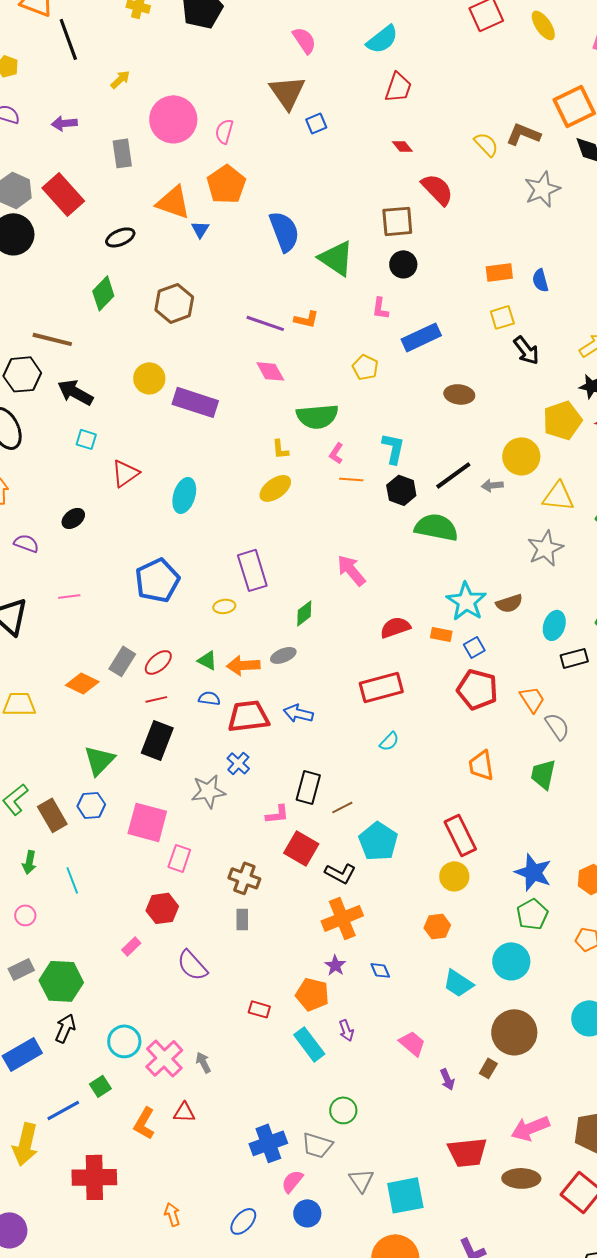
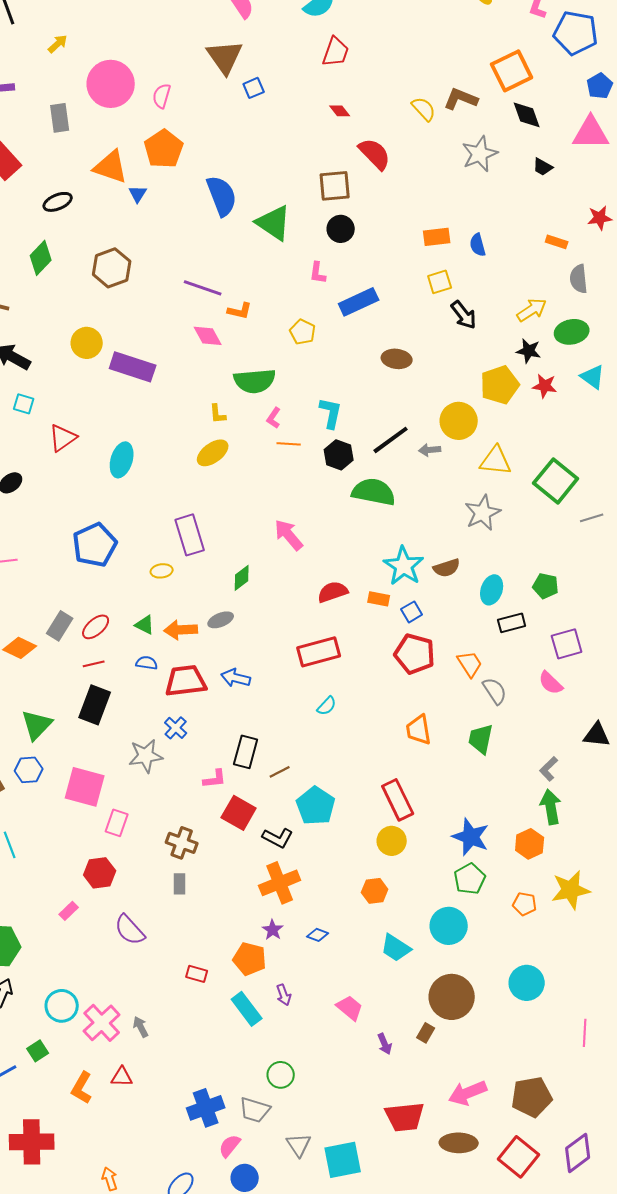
orange L-shape: (306, 319) -> (240, 311), moved
blue diamond: (380, 970) -> (318, 935), turned -45

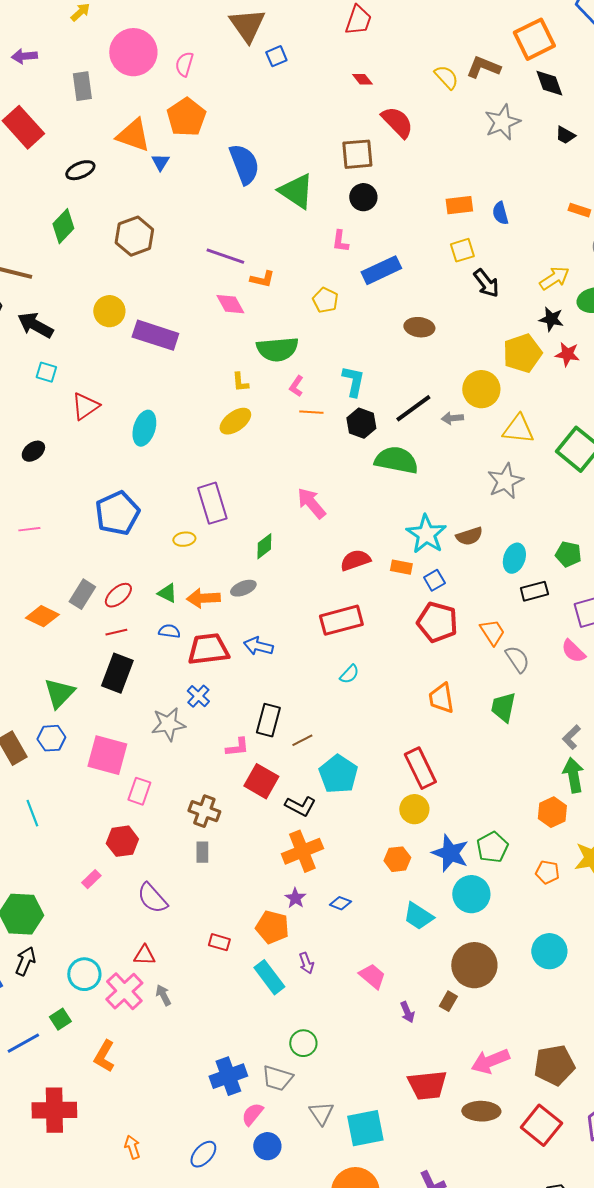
blue star: (471, 837) -> (450, 853), moved
red triangle: (122, 1077) -> (144, 955), moved

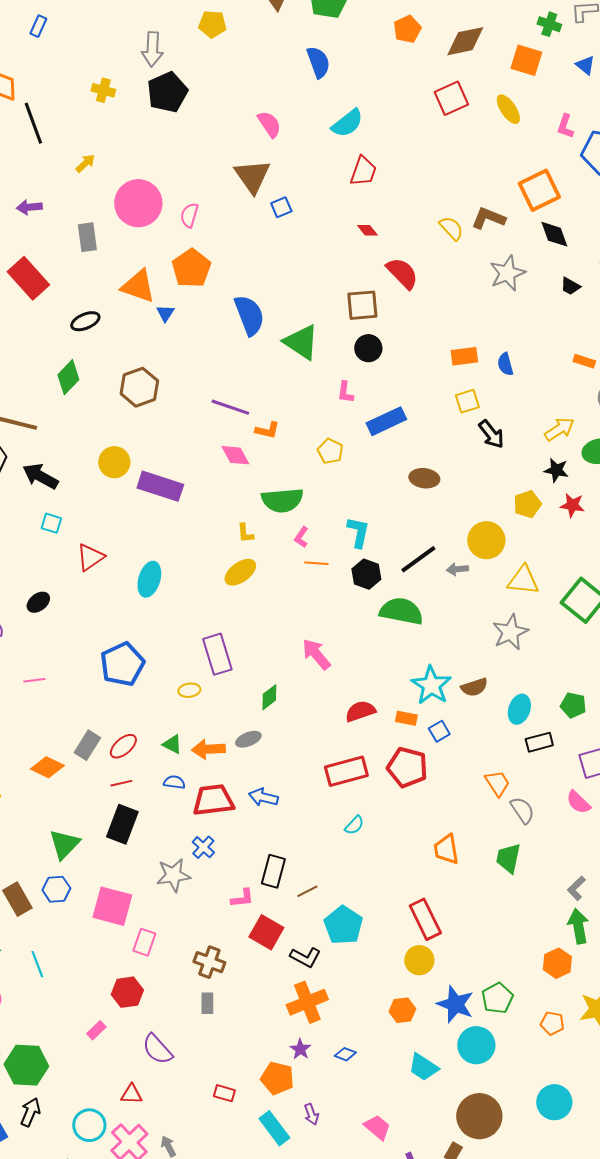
yellow pentagon: (522, 353) -> (527, 504), size x0.7
red pentagon: (437, 622) -> (407, 767), moved
red triangle: (144, 955) -> (131, 1094), moved

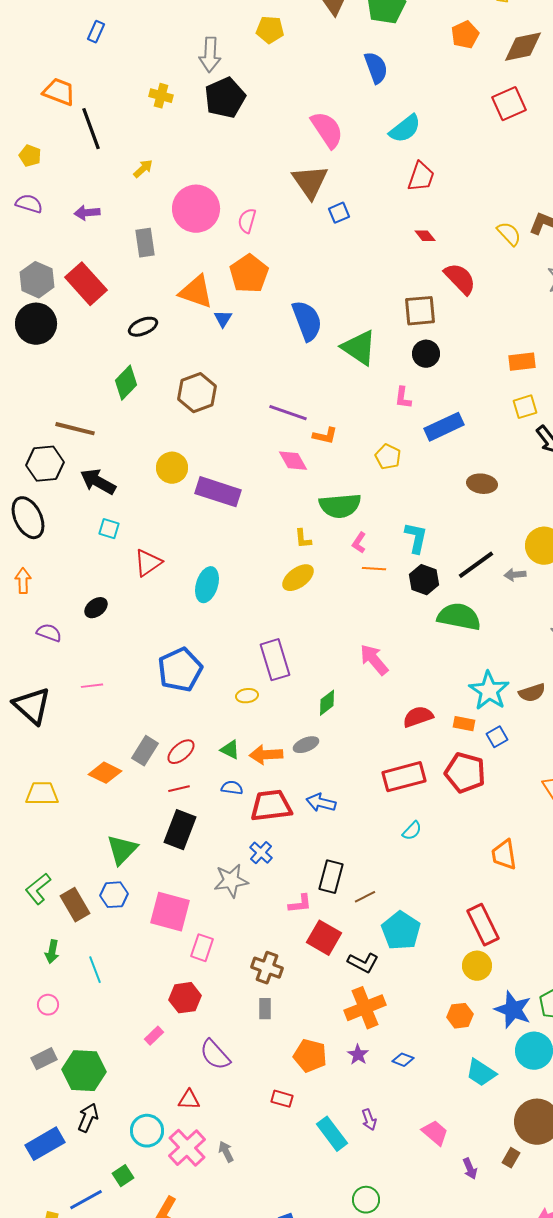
pink semicircle: (269, 124) -> (327, 130), size x1.4
orange pentagon: (277, 1078) -> (310, 1056), moved

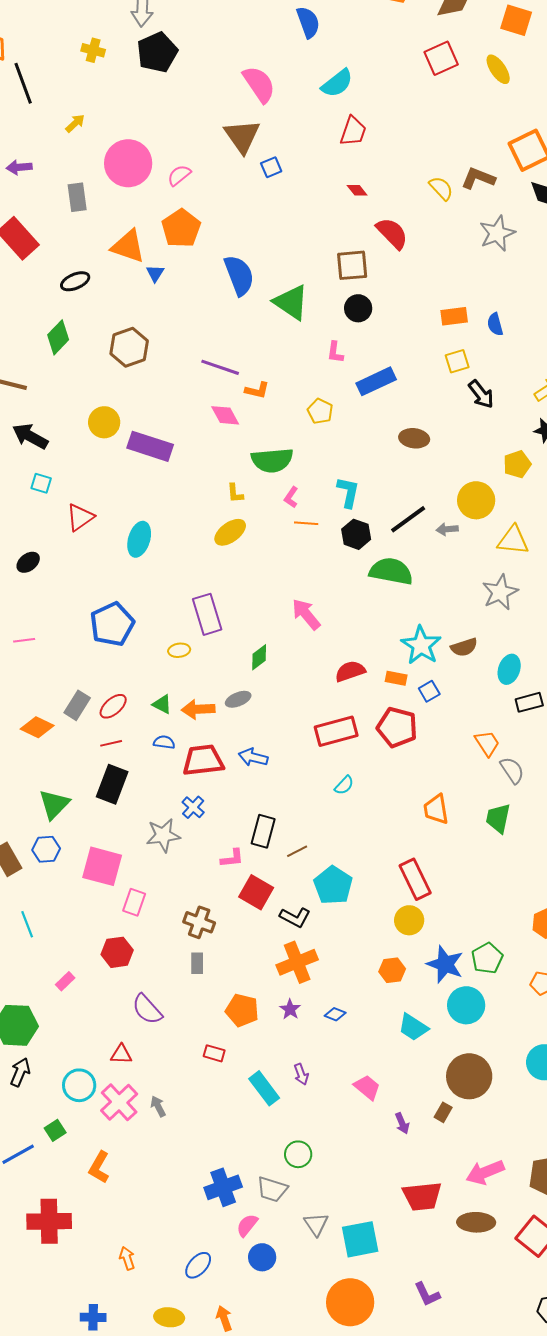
pink semicircle: (247, 221) -> (179, 175), turned 35
pink rectangle: (154, 1036) -> (65, 981), moved

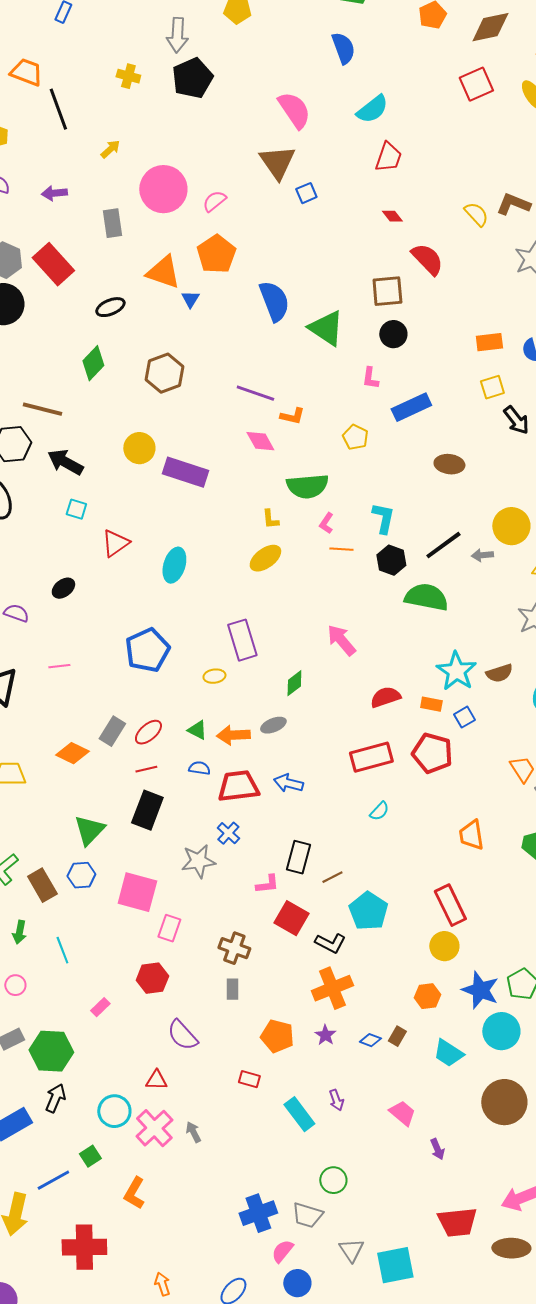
brown rectangle: (443, 1112) -> (397, 1036), moved

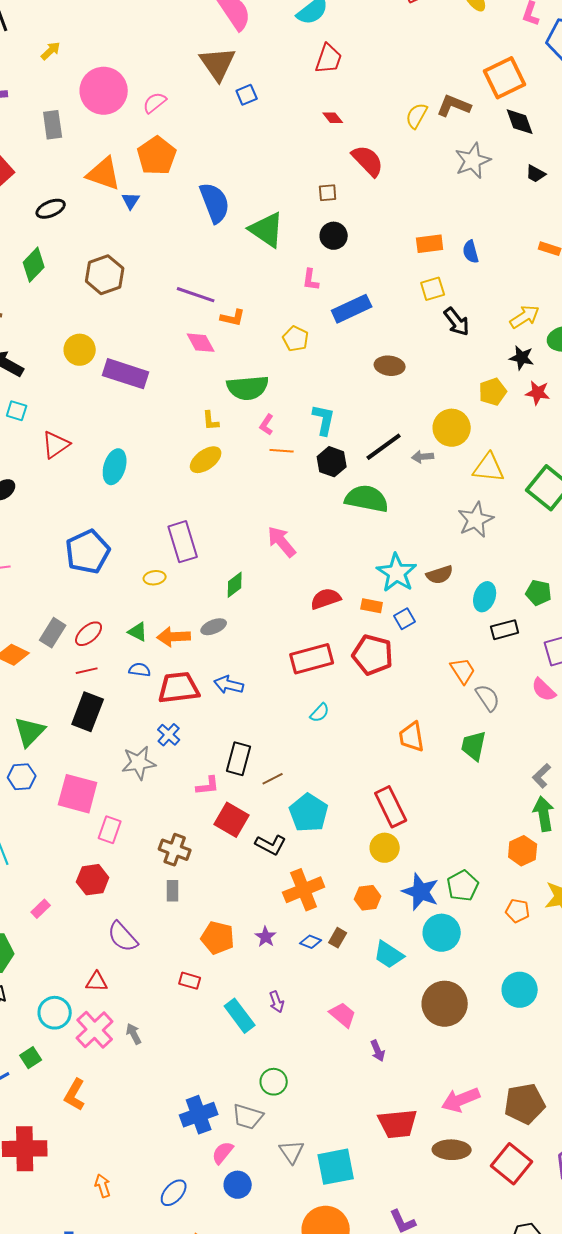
yellow semicircle: (476, 214) -> (417, 116), turned -108
brown square: (387, 291) -> (328, 193), size x0.6
orange cross: (332, 988) -> (304, 890), moved

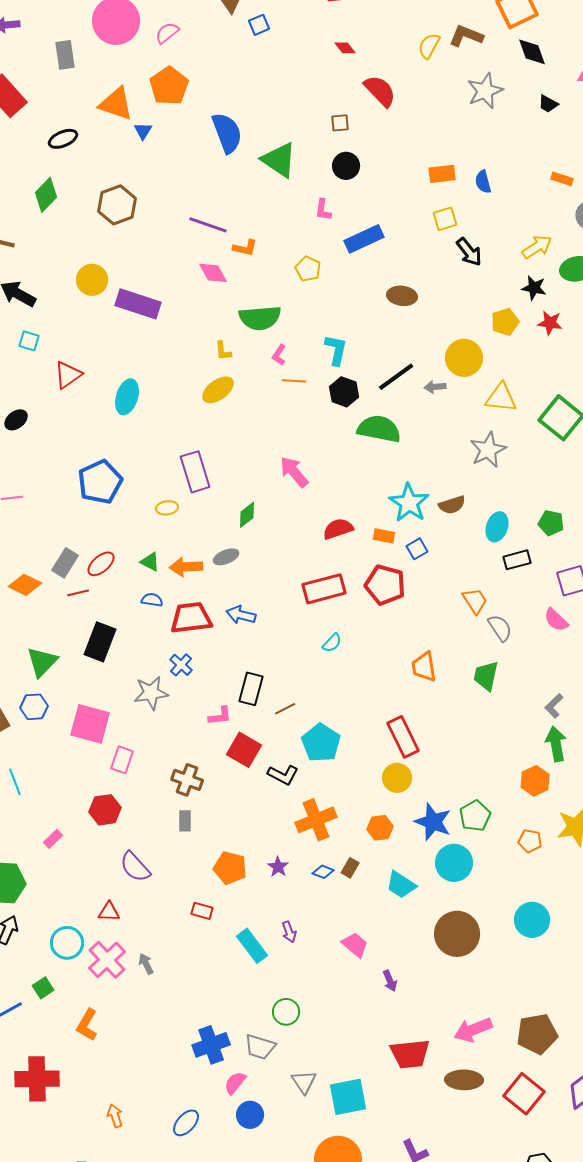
red line: (87, 671) -> (78, 593), moved

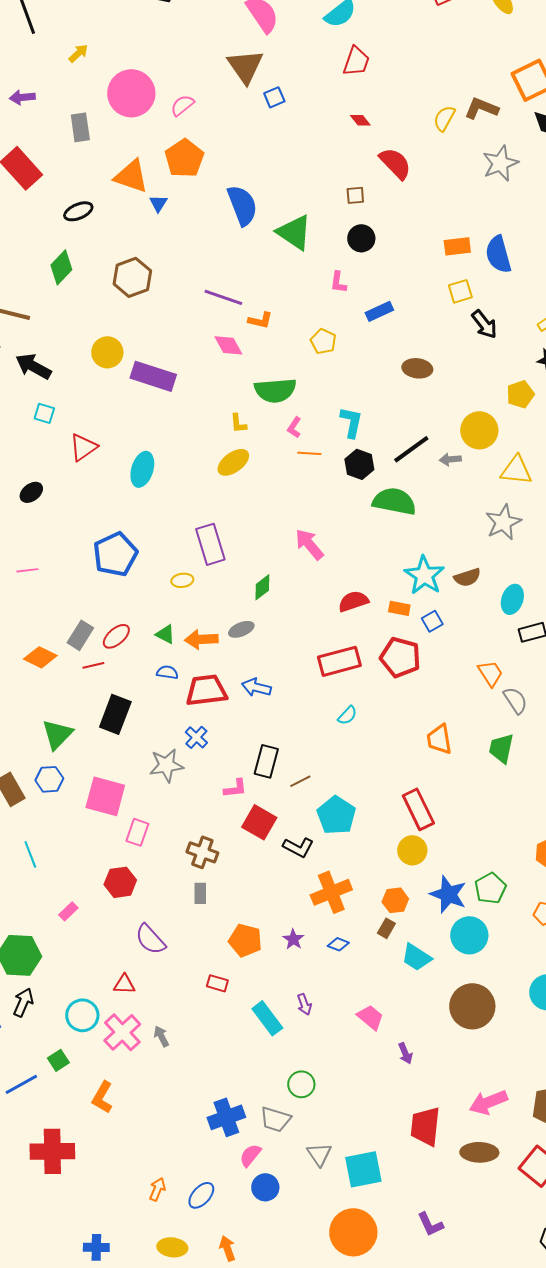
blue semicircle: (483, 182) -> (498, 254), size x1.6
blue rectangle: (364, 239) -> (379, 311), size x0.7
brown rectangle: (350, 868) -> (386, 928), moved
red trapezoid: (410, 1054) -> (425, 1126), turned 102
orange arrow: (115, 1116) -> (157, 1189), moved, turned 40

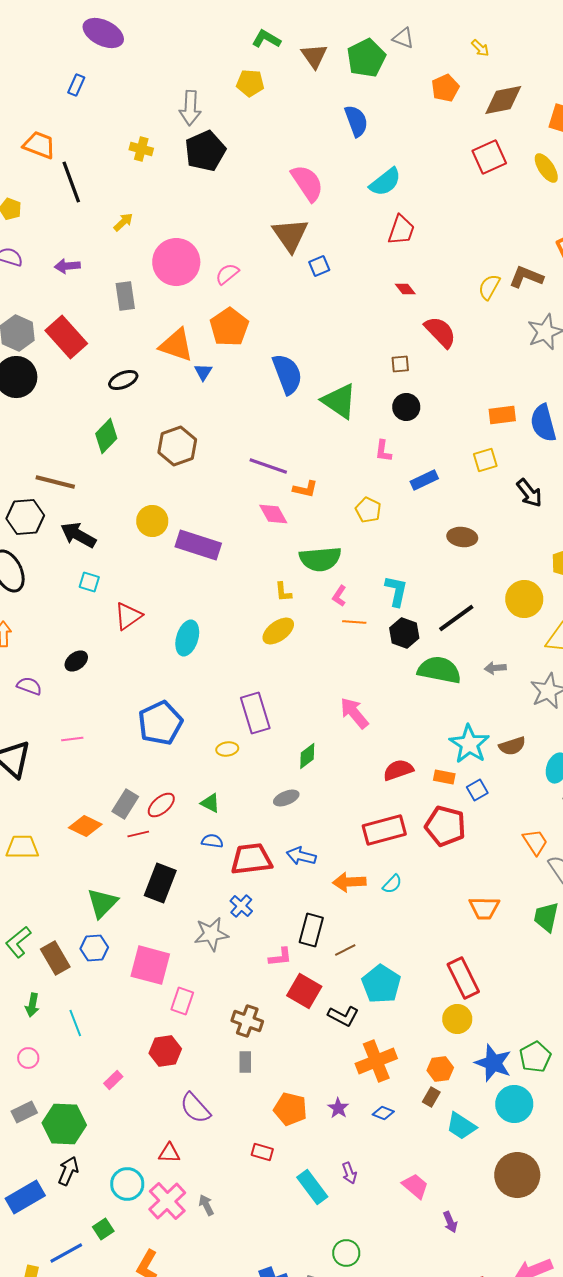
yellow square: (460, 291) -> (485, 460), moved
gray arrow: (450, 459) -> (495, 668), moved
orange arrow: (201, 639) -> (349, 882), moved
orange trapezoid: (439, 739) -> (484, 908), turned -80

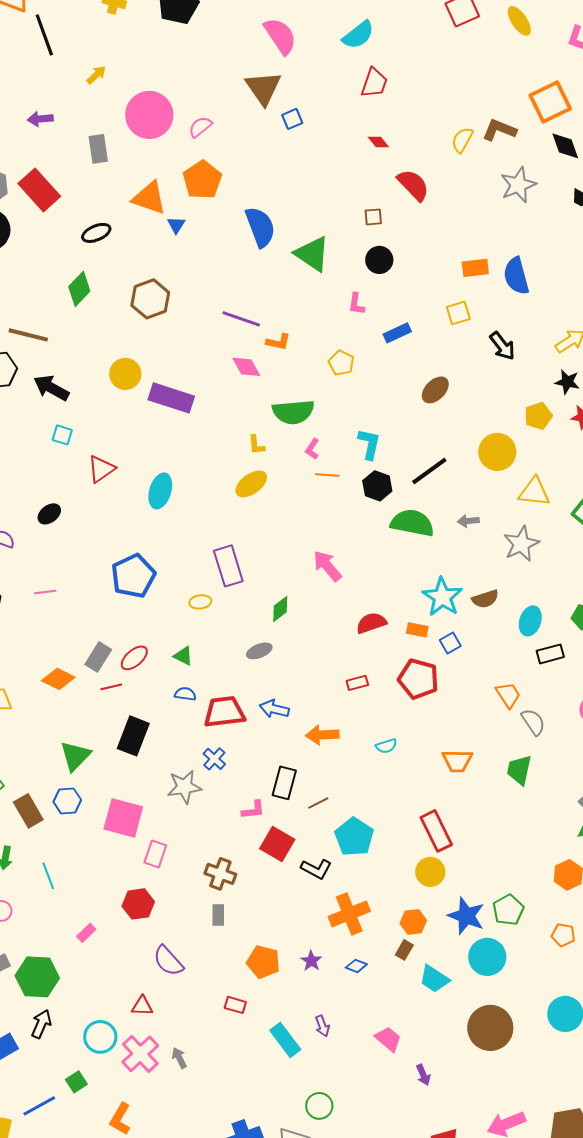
brown ellipse: (462, 537) -> (435, 390), turned -52
red rectangle: (384, 830) -> (357, 683), size x0.5
cyan semicircle: (392, 884) -> (386, 746), moved, turned 30

